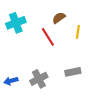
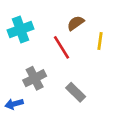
gray rectangle: (73, 72) -> (76, 92), moved, turned 56
gray cross: (39, 79) -> (35, 78), moved

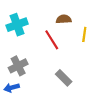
brown semicircle: (76, 23) -> (64, 19), turned 32
gray cross: (35, 78) -> (18, 66), moved

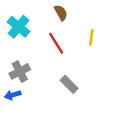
brown semicircle: (64, 19) -> (61, 13), moved, turned 64
cyan cross: (17, 25) -> (19, 27), turned -30

